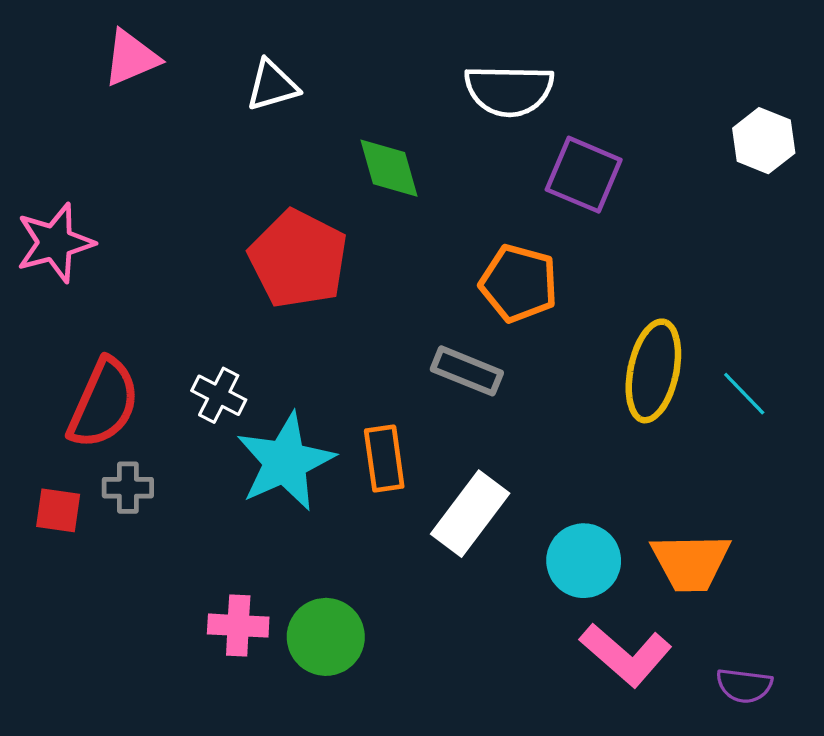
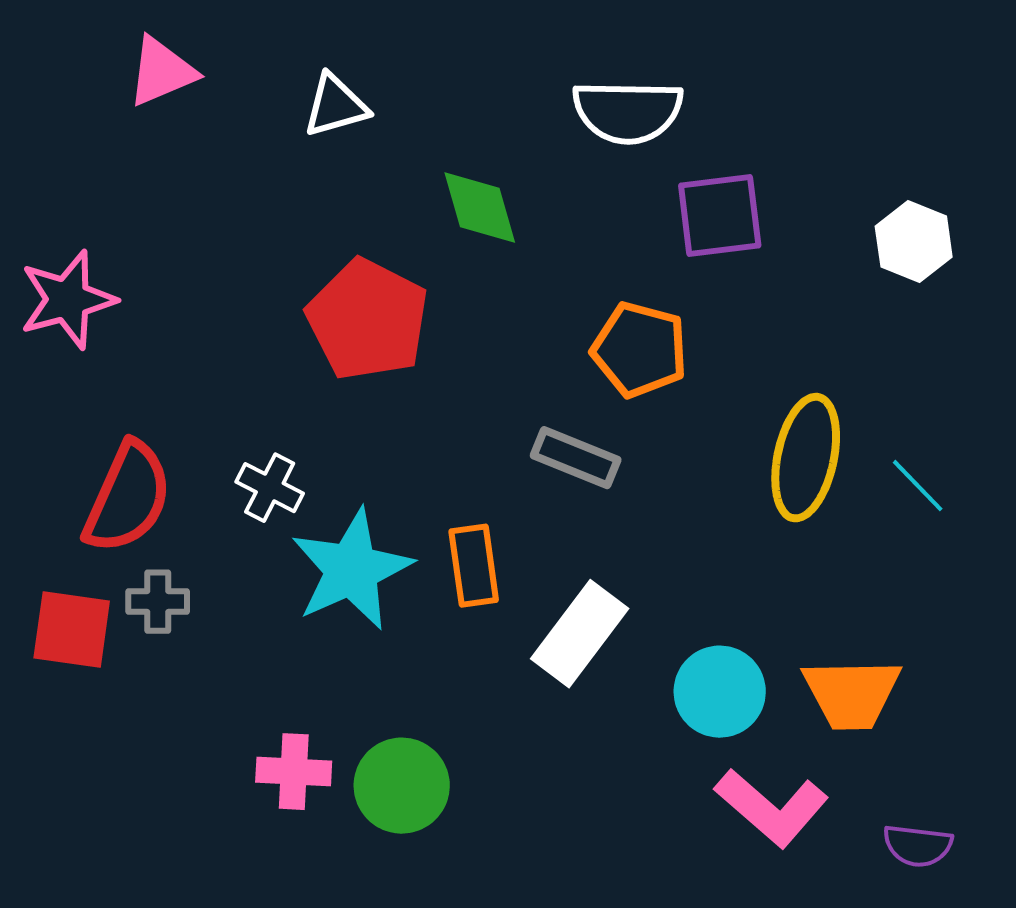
white hexagon: (764, 141) -> (914, 242), moved
purple square: (584, 175) -> (720, 216), turned -30
red square: (58, 510) -> (72, 630), size x1.4

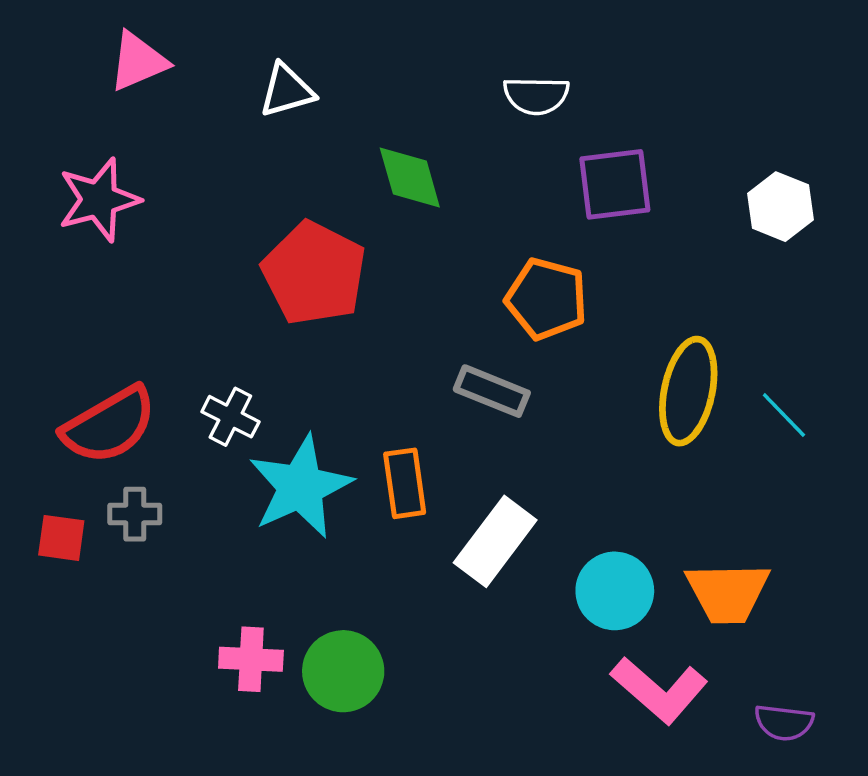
white semicircle: (628, 112) -> (536, 96), size x0.7
pink star: (68, 300) -> (99, 200), moved
red semicircle: (128, 498) -> (109, 425), turned 36
red square: (72, 630) -> (61, 538), size x0.7

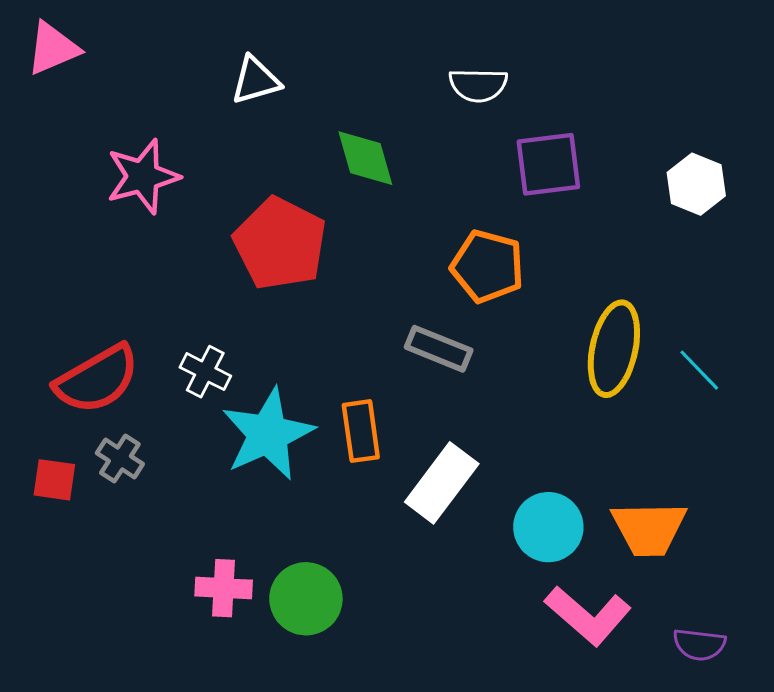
pink triangle: (138, 61) -> (53, 48), moved
pink star: (99, 200) -> (143, 176), moved
gray cross: (135, 514) -> (120, 459), turned 33

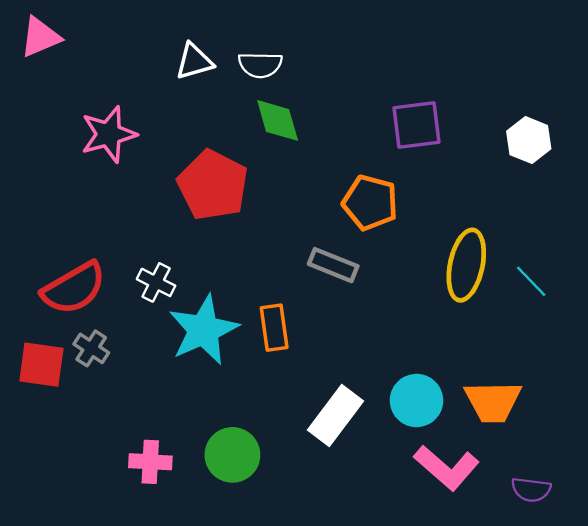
white semicircle: (478, 85) -> (260, 65), moved
red square: (54, 480) -> (41, 365), size x1.4
white rectangle: (442, 483) -> (335, 416), moved
pink cross: (224, 588) -> (150, 462), moved

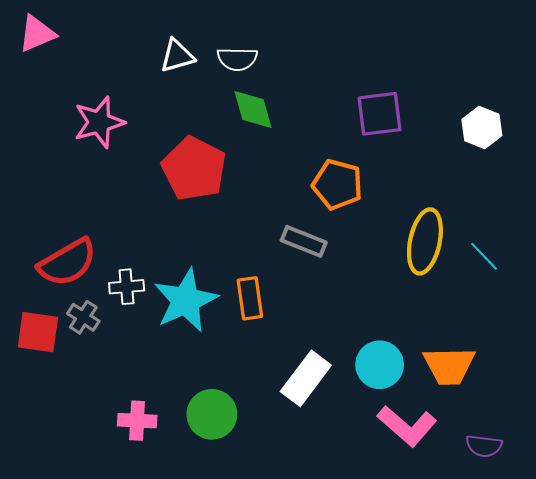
white cross: (156, 282) -> (127, 287), moved, turned -32

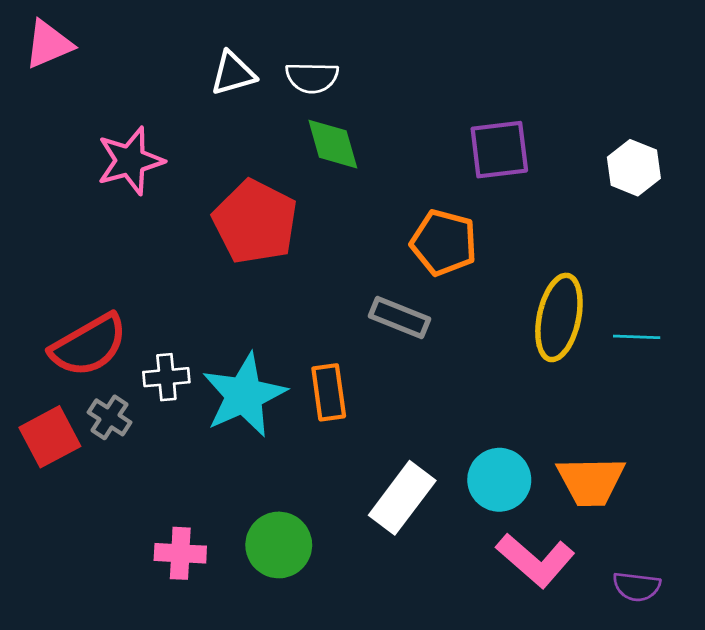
cyan line: (484, 256) -> (637, 337), turned -44
red square: (38, 332) -> (50, 437), turned -36

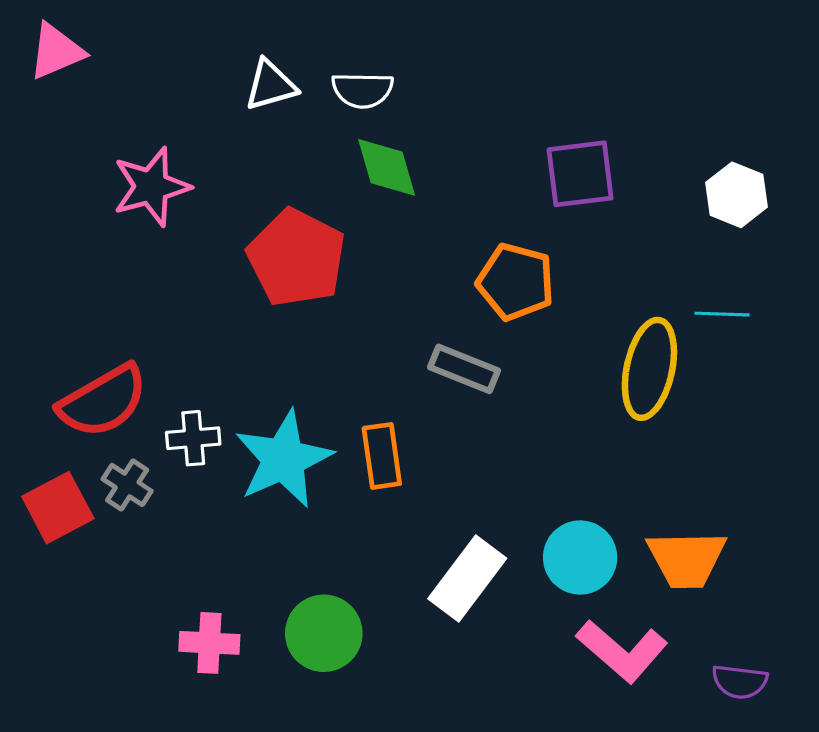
cyan line: (637, 337) -> (722, 314), moved

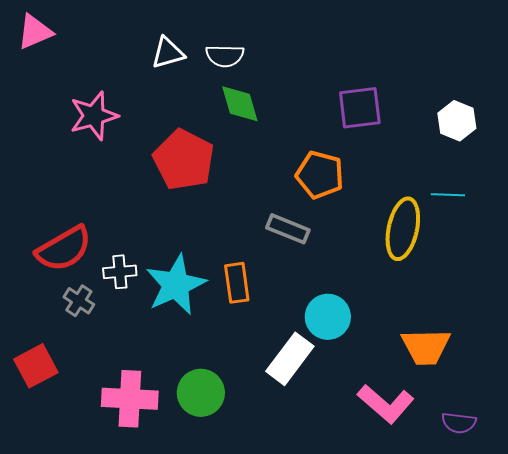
red square: (58, 508) -> (36, 366), moved
cyan circle: (580, 557) -> (328, 317), moved
pink cross: (209, 643) -> (130, 399), size x1.5

